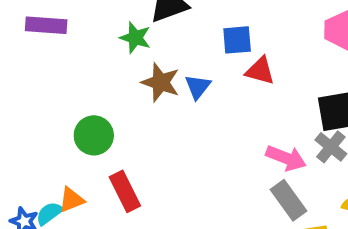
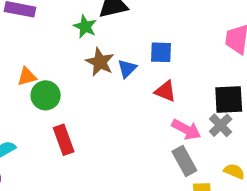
blue square: (237, 40) -> (161, 52), moved
red triangle: (260, 71) -> (165, 91), moved
orange triangle: (71, 200) -> (27, 77), moved

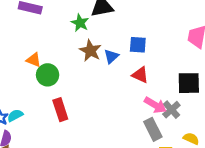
orange triangle: (27, 77) -> (34, 60), turned 35
gray cross: (221, 125) -> (171, 110), moved

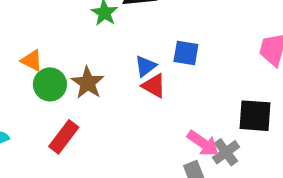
brown star: (90, 51) -> (88, 83), moved
red triangle: (140, 75) -> (154, 86), moved
red rectangle: (60, 110) -> (64, 137), turned 50

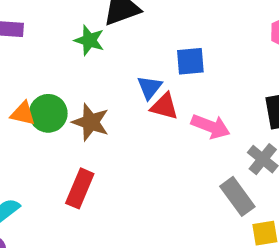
green circle: (50, 84) -> (48, 113), moved
pink arrow: (203, 143) -> (211, 126), moved

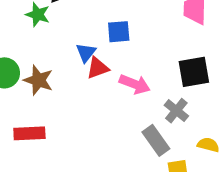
red triangle: (164, 106) -> (98, 68), turned -35
red rectangle: (80, 188) -> (29, 133), turned 64

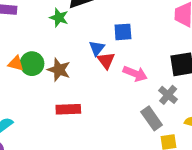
red triangle: (98, 68) -> (106, 60), turned -48
red rectangle: (29, 133) -> (68, 109), moved

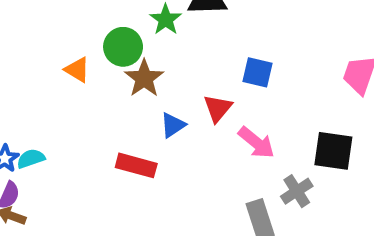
blue triangle: (97, 48) -> (173, 125), moved
green circle: (32, 64) -> (123, 47), moved
brown star: (59, 70) -> (144, 78), moved

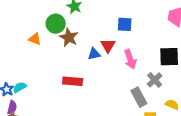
blue triangle: (173, 125) -> (94, 54), moved, turned 32
pink arrow: (256, 143) -> (130, 59), turned 42

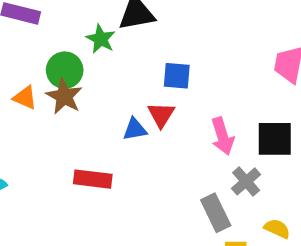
blue square: (125, 24) -> (177, 76), moved
brown star: (69, 37) -> (64, 96), moved
pink arrow: (130, 59) -> (222, 136), moved

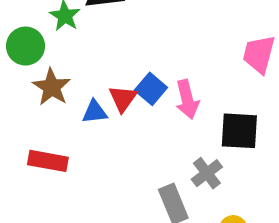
blue square: (177, 76) -> (151, 89), moved, turned 32
brown star: (64, 96) -> (52, 87), moved
pink arrow: (222, 136) -> (187, 99), moved

